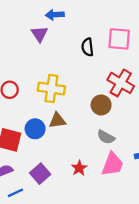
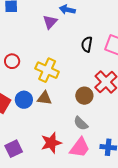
red star: (79, 168) -> (51, 143), size x1.5
purple square: (40, 174) -> (14, 149), moved

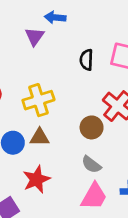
yellow cross: (47, 70) -> (38, 100), turned -35
red star: (51, 143) -> (36, 179), moved

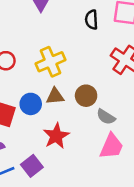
brown circle: (92, 127) -> (86, 96), moved

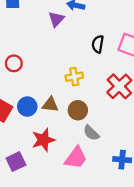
yellow cross: (51, 62) -> (74, 77), moved, size x0.7
pink trapezoid: (111, 146) -> (76, 158), moved

